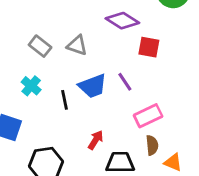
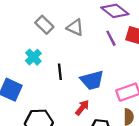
purple line: (125, 82) -> (111, 38), moved
blue trapezoid: (93, 86) -> (92, 80), moved

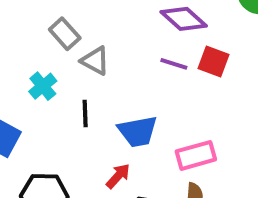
gray triangle: (75, 27) -> (95, 61), moved
purple line: (111, 38) -> (174, 64), turned -49

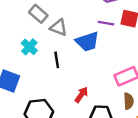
blue trapezoid: (138, 131) -> (87, 42), moved

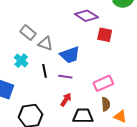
purple line: (106, 23) -> (65, 77), moved

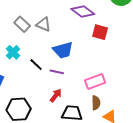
gray triangle: (45, 44) -> (43, 24), moved
black line: (45, 71) -> (36, 65), turned -40

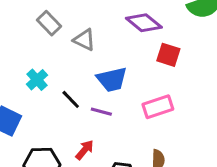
gray rectangle: (22, 24) -> (49, 23), moved
pink rectangle: (95, 81) -> (158, 107), moved
red arrow: (56, 95) -> (85, 150), moved

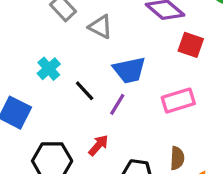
purple line: (101, 112) -> (117, 104), turned -75

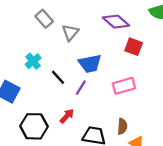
gray triangle: (101, 27) -> (70, 33), turned 42

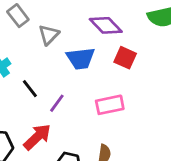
blue trapezoid: (90, 63) -> (81, 58), moved
red arrow: (67, 116) -> (37, 137), size x1.5

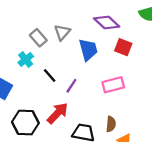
gray rectangle: (18, 16) -> (38, 38), moved
blue trapezoid: (81, 58) -> (88, 50), turned -95

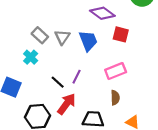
gray triangle: (62, 32) -> (62, 37), moved
black line: (50, 76) -> (58, 82), moved
brown semicircle: (111, 124) -> (115, 98), moved

